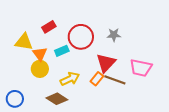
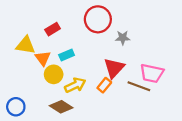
red circle: (81, 37) -> (98, 19), moved
yellow circle: (40, 69) -> (54, 74), moved
brown line: (115, 80) -> (139, 86), moved

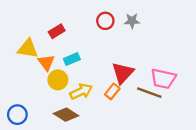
red circle: (98, 19) -> (105, 21), size x0.6
gray star: (123, 38) -> (132, 21), moved

